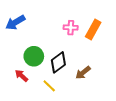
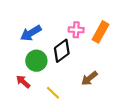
blue arrow: (15, 22) -> (31, 33), moved
black diamond: (58, 62) -> (62, 51), moved

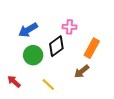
orange rectangle: (100, 32) -> (92, 48), moved
red arrow: (23, 82) -> (14, 81), moved

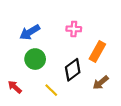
black diamond: (56, 46) -> (73, 70), moved
brown arrow: (82, 71) -> (101, 83), moved

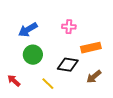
orange rectangle: (97, 52) -> (91, 48), turned 48
black diamond: (73, 70) -> (68, 65), turned 45

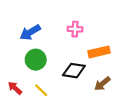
yellow line: (48, 84) -> (41, 90), moved

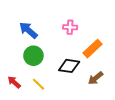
blue arrow: (30, 32) -> (28, 30), turned 72
orange rectangle: (99, 52) -> (92, 49), turned -30

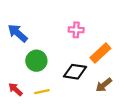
blue arrow: (28, 30) -> (18, 33), moved
yellow line: (39, 84) -> (42, 92), turned -56

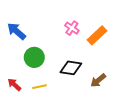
pink cross: (76, 30) -> (72, 28), turned 32
orange rectangle: (100, 53) -> (97, 35), moved

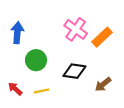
pink cross: (72, 28) -> (76, 29), size x1.5
blue arrow: (16, 31) -> (17, 33), turned 54

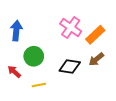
brown arrow: (103, 84) -> (96, 59), moved
red arrow: (15, 89) -> (14, 72), moved

